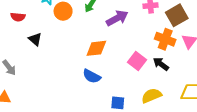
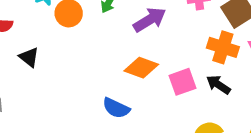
orange diamond: (96, 48) -> (141, 68), moved, turned 30
pink square: (137, 61) -> (182, 82), turned 36

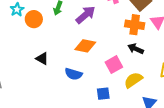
black triangle: (29, 57) -> (42, 59), moved
pink square: (182, 82) -> (114, 65), moved

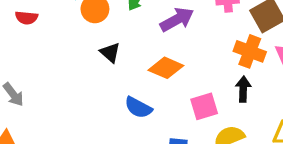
black arrow: (136, 49) -> (243, 89), turned 56
black triangle: (42, 59) -> (110, 53), moved

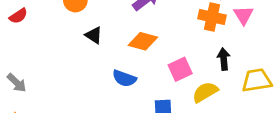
red semicircle: (26, 18) -> (18, 16), turned -30
black arrow: (243, 89) -> (224, 59), moved

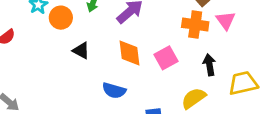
orange diamond: (143, 41) -> (129, 53), turned 72
pink square: (180, 69) -> (166, 58), moved

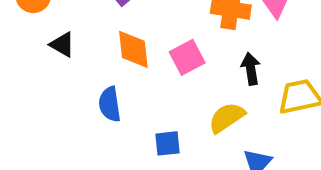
blue semicircle: (114, 90) -> (110, 104), turned 65

